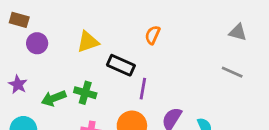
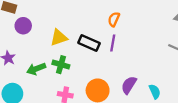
yellow triangle: (88, 42) -> (59, 38), moved
purple line: (143, 89) -> (113, 43), moved

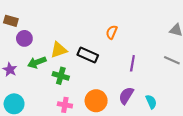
purple line: (113, 43) -> (132, 63), moved
green arrow: (36, 69) -> (37, 62), moved

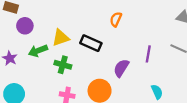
purple line: (132, 63) -> (148, 54), moved
purple semicircle: (126, 96) -> (121, 68), moved

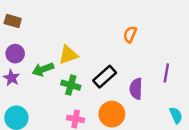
purple circle: (25, 26) -> (15, 54), moved
black rectangle: (91, 43) -> (105, 77), moved, turned -66
purple semicircle: (121, 68) -> (136, 89), turned -30

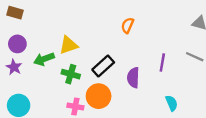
orange circle: (112, 114) -> (99, 96), moved

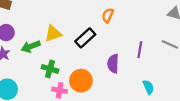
black rectangle: (103, 66) -> (85, 38), moved
green cross: (71, 74) -> (50, 69), moved

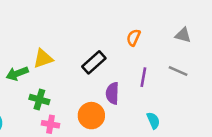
orange semicircle: (108, 15) -> (133, 38), moved
black rectangle: (85, 38) -> (94, 62), moved
orange circle: (81, 81) -> (91, 116), moved

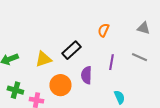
yellow triangle: (43, 59) -> (43, 59), moved
green cross: (39, 99) -> (15, 90), moved
orange circle: (91, 116) -> (60, 85), moved

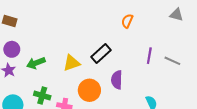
gray triangle: (143, 28) -> (177, 15), moved
orange semicircle: (103, 30) -> (127, 21), moved
purple line: (111, 62) -> (149, 56), moved

